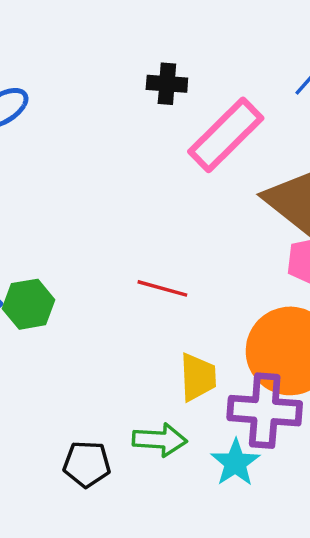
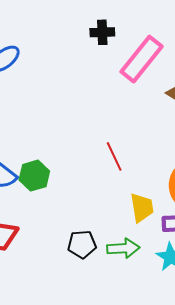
red line: (162, 288) -> (114, 156), turned 56
black pentagon: (87, 464) -> (82, 244), moved

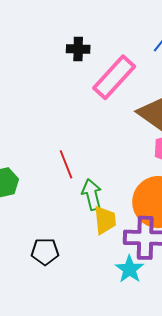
red line: (114, 156) -> (66, 164), moved
green arrow: (123, 248) -> (92, 194), moved, turned -104

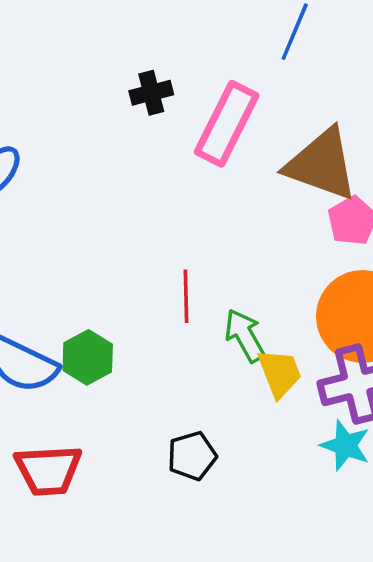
red line: (66, 164) -> (186, 296), turned 36

